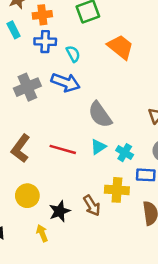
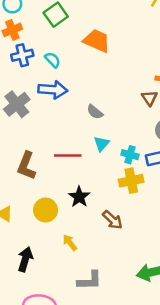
gray semicircle: (100, 115) -> (95, 112), size x0.6
cyan cross: (125, 153) -> (130, 155), moved
brown arrow: (92, 206) -> (112, 220), moved
black star: (60, 211) -> (79, 197), moved

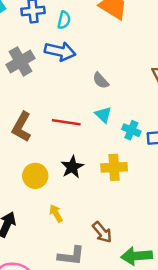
cyan semicircle: (53, 60) -> (64, 20), turned 49
cyan triangle: (102, 144) -> (103, 115), turned -35
yellow cross: (131, 181) -> (114, 167), moved
brown arrow: (112, 220) -> (102, 232), moved

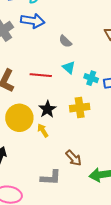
yellow circle: (35, 176) -> (19, 118), size x1.4
yellow arrow: (56, 213) -> (43, 130), moved

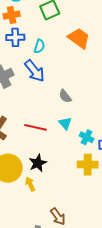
blue arrow: (33, 21) -> (35, 71), turned 35
yellow cross: (80, 108) -> (88, 165), moved

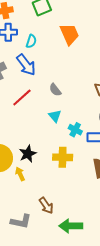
orange trapezoid: (79, 38) -> (69, 34), turned 30
red line: (35, 127) -> (22, 98), moved, turned -55
yellow cross: (88, 165) -> (63, 157), moved

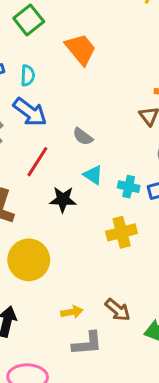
black star: (28, 154) -> (63, 199), moved, turned -30
yellow arrow: (20, 174) -> (72, 312), moved, turned 120

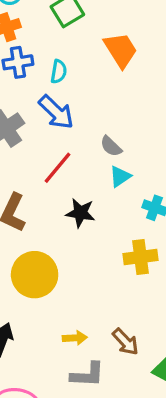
cyan triangle: (93, 175) -> (120, 176), moved, turned 45

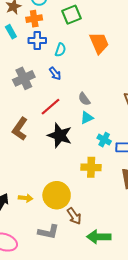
blue arrow: (56, 112) -> (55, 74), size x0.6
black star: (80, 213) -> (60, 135), size x1.4
yellow circle: (35, 275) -> (57, 195), moved
yellow arrow: (75, 338) -> (26, 198), moved

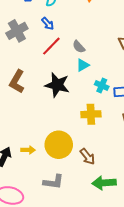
red line: (51, 107) -> (51, 46), moved
brown arrow: (74, 216) -> (87, 157), moved

